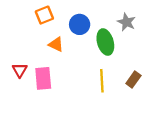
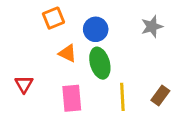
gray star: (126, 22) -> (152, 27), turned 30
green ellipse: (105, 42) -> (100, 63), moved
pink rectangle: (43, 78) -> (72, 98), moved

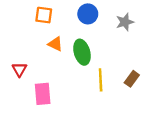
orange square: (53, 18) -> (44, 15), turned 30
blue circle: (96, 29) -> (88, 14), moved
pink rectangle: (72, 98) -> (43, 94), moved

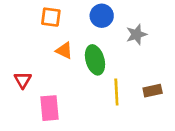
gray star: (125, 22) -> (136, 34), moved
brown rectangle: (132, 79) -> (153, 91), turned 42

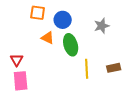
blue circle: (102, 16) -> (63, 20), moved
pink rectangle: (50, 108) -> (21, 81), moved

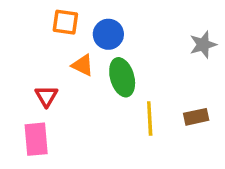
gray star: (102, 26) -> (203, 45), moved
red triangle: (17, 60) -> (46, 96), moved

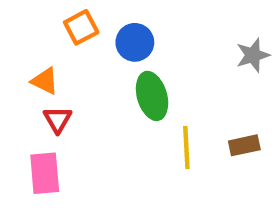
orange square: (65, 22) -> (81, 27), turned -36
orange triangle: (83, 65) -> (45, 81), moved

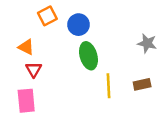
gray star: (253, 55) -> (147, 43), moved, turned 30

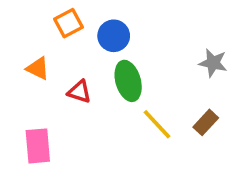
red triangle: (34, 69) -> (79, 92), moved, turned -42
brown rectangle: (142, 84) -> (206, 122), turned -35
yellow line: (108, 86) -> (157, 124), turned -40

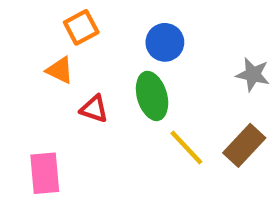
blue circle: (114, 36) -> (165, 42), moved
orange triangle: (38, 68) -> (60, 70), moved
brown rectangle: (206, 122) -> (244, 145), size x1.4

